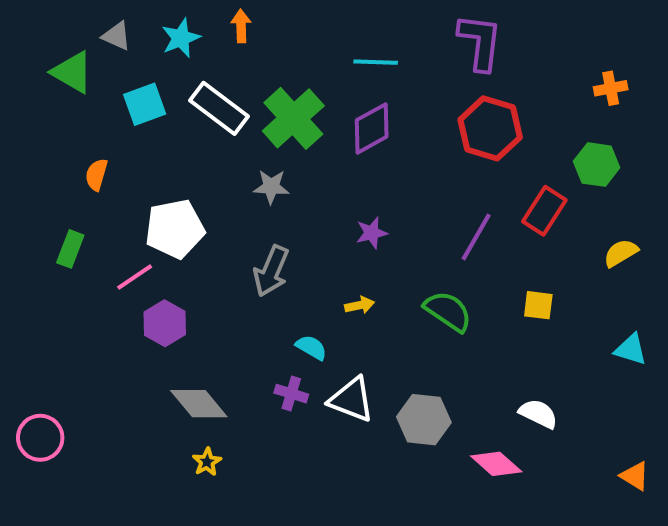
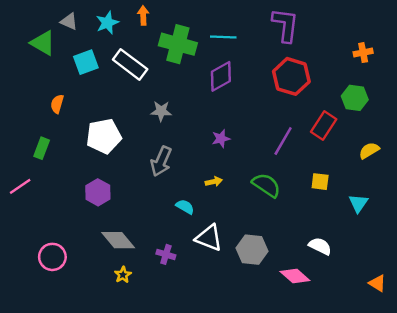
green cross: (293, 118) -> (178, 44), moved, turned -33
pink line: (135, 277) -> (20, 186), moved
cyan triangle: (631, 349) -> (358, 203), moved, turned 48
purple cross: (291, 394) -> (166, 254), moved
pink circle: (40, 438) -> (52, 257), moved

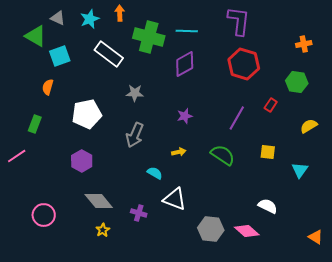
cyan square: (86, 62) -> (60, 56), moved
red rectangle: (324, 125) -> (271, 105), size x0.6
gray hexagon: (252, 250) -> (211, 229), moved

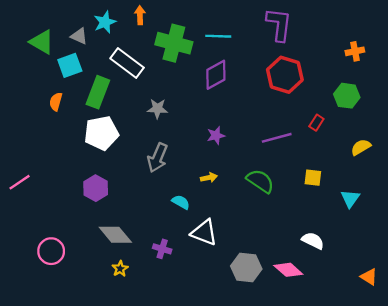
gray triangle: (58, 18) -> (79, 36), moved
purple line: (237, 118) -> (277, 138), turned 45
green rectangle: (35, 124) -> (98, 92), moved, size x1.5

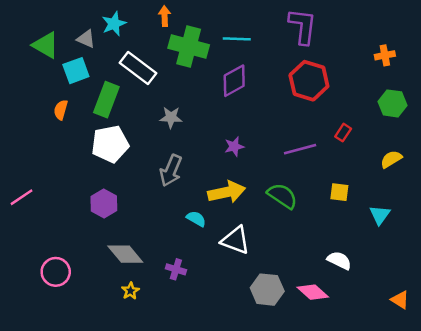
orange arrow: (140, 15) -> (165, 16), moved
green hexagon: (347, 96) -> (392, 103), moved
yellow arrow: (209, 178) -> (227, 192), size x2.0
white triangle: (204, 232) -> (235, 240), moved

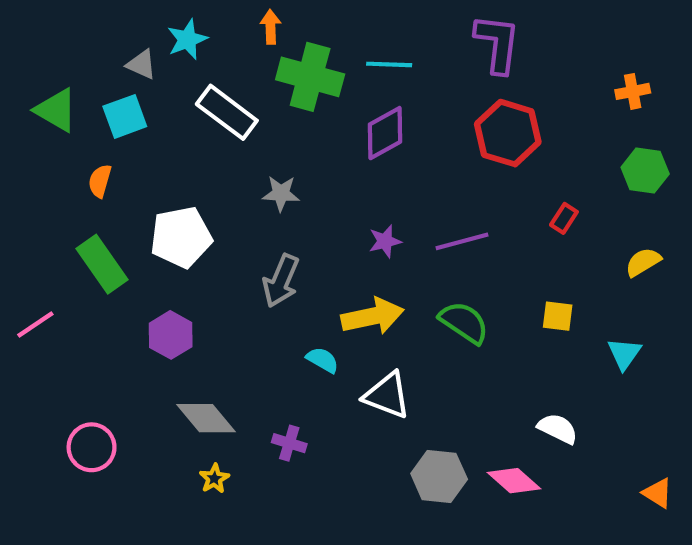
green triangle: (46, 45) -> (56, 110), moved
green rectangle: (106, 100) -> (102, 264), moved, turned -56
purple line: (300, 149) -> (462, 241), moved

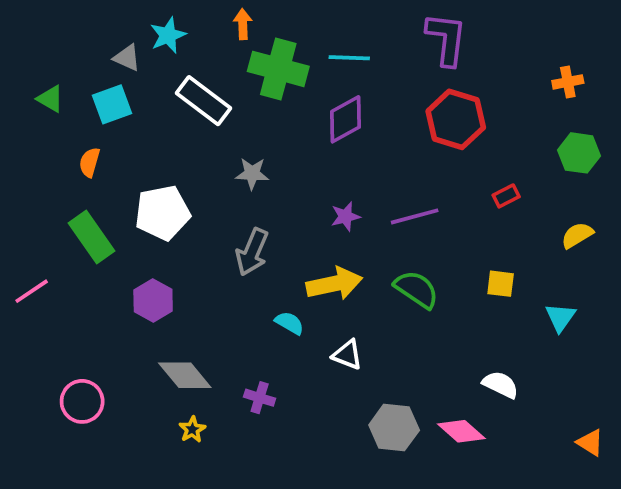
green triangle: (56, 110) -> (50, 99), size x0.7
red rectangle: (564, 218) -> (506, 196), turned 30
white triangle: (387, 395) -> (347, 355), size x0.7

